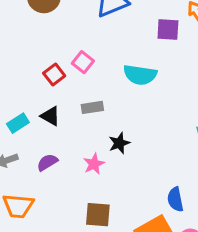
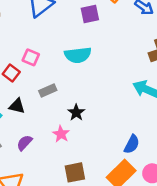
blue semicircle: (175, 199) -> (132, 144), turned -126

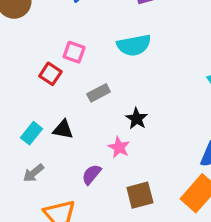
black triangle: (17, 106) -> (63, 129), moved
purple semicircle: (24, 143) -> (92, 174), moved

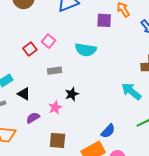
black triangle: (63, 129) -> (24, 94), moved

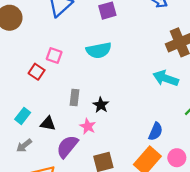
gray rectangle: (54, 71) -> (74, 97), moved, turned -56
purple semicircle: (33, 118) -> (67, 147), size x1.5

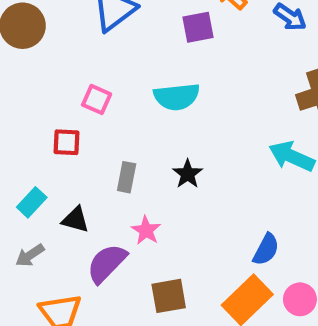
red square: (37, 72) -> (67, 142), moved, turned -35
black star: (101, 105) -> (188, 174), moved

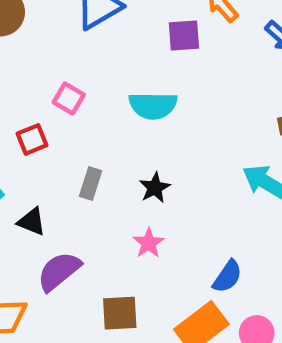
red square: (67, 142) -> (32, 139), turned -32
pink star: (146, 230) -> (149, 243), moved

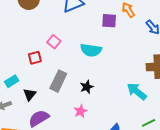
gray rectangle: (91, 183) -> (58, 81), size x1.5
black triangle: (32, 222) -> (30, 94), turned 40

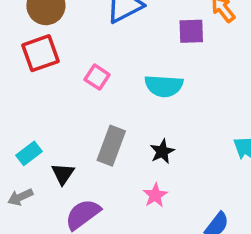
red square: (35, 58) -> (40, 53), moved, size x1.5

